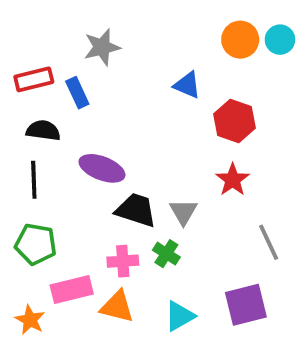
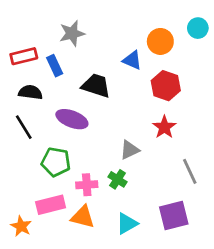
orange circle: (240, 40) -> (160, 41), moved
black line: (34, 180) -> (24, 127), turned -30
black trapezoid: (136, 210) -> (96, 86), moved
gray triangle: (183, 212) -> (130, 150), turned 35
green pentagon: (36, 244) -> (56, 162), moved

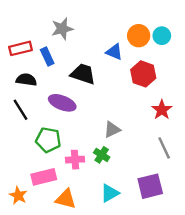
cyan circle: (198, 28) -> (162, 36), moved
red star: (164, 127) -> (162, 110), moved
orange triangle: (83, 217) -> (66, 199), moved

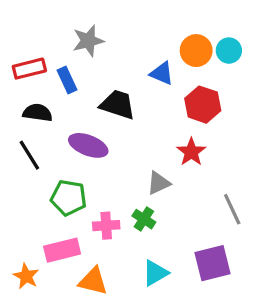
red star: (162, 110) -> (191, 152), moved

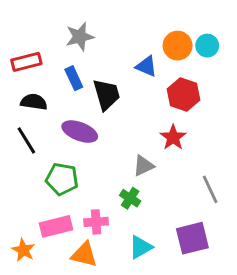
blue rectangle: (67, 80) -> (74, 78), moved
black trapezoid: (118, 105) -> (106, 94), turned 56
pink cross: (106, 226) -> (96, 222), moved

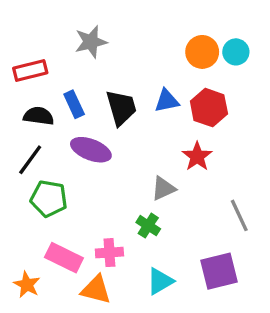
blue triangle: (146, 66) -> (167, 101), moved, turned -35
blue rectangle: (74, 78) -> (74, 104), moved
black line: (26, 140) -> (30, 160), turned 68
green pentagon: (62, 179) -> (49, 199), moved
pink rectangle: (56, 226) -> (64, 258), turned 40

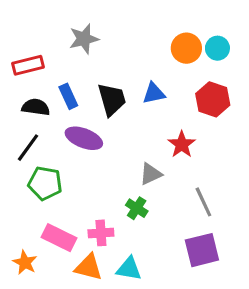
red hexagon: (209, 108) -> (213, 99), moved
gray line: (239, 215) -> (203, 202), moved
cyan triangle: (160, 281) -> (129, 269), moved, turned 40

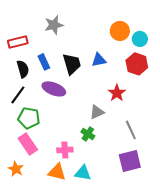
cyan circle: (217, 48) -> (140, 39), moved
black semicircle: (36, 107) -> (23, 69), turned 66
pink rectangle: (59, 238) -> (28, 144), moved, turned 30

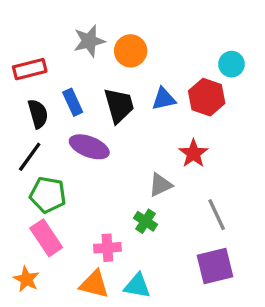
orange circle: (120, 31) -> (131, 51), moved
red hexagon: (137, 64) -> (207, 97), moved

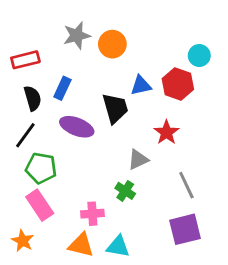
blue rectangle: (73, 102) -> (62, 88), turned 50
black trapezoid: (119, 105) -> (115, 108), moved

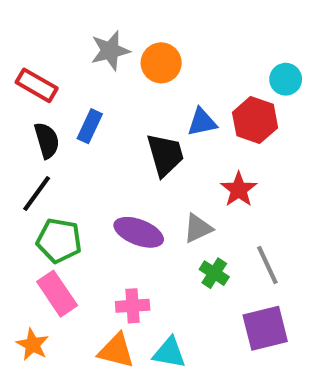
red rectangle: (25, 60) -> (37, 85), turned 44
purple ellipse: (77, 127) -> (139, 232), moved
green cross: (125, 191) -> (214, 273), moved

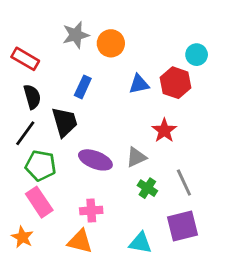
blue rectangle: (90, 126) -> (83, 87), moved
black trapezoid: (165, 155) -> (65, 122), moved
cyan triangle: (169, 353) -> (140, 243), moved

